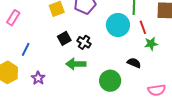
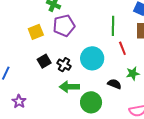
cyan circle: (118, 25) -> (92, 58), moved
green star: (151, 44) -> (133, 73), moved
green arrow: (76, 64) -> (69, 87), moved

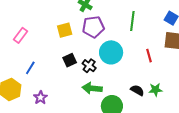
green line: (113, 26) -> (132, 21), moved
cyan circle: (92, 58) -> (111, 52), moved
green star: (133, 73) -> (156, 90), moved

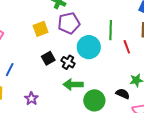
green line: (132, 21) -> (111, 30), moved
black semicircle: (137, 90) -> (123, 94), moved
purple star: (40, 98) -> (31, 99), moved

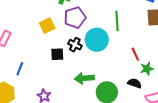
red line: (127, 47) -> (135, 54), moved
black square: (48, 58) -> (57, 54), turned 32
black cross: (68, 62) -> (75, 45), moved

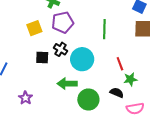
cyan circle: (97, 40) -> (82, 59), moved

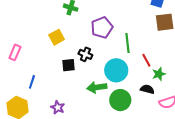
purple pentagon: (63, 22) -> (102, 28), moved
green line: (104, 29) -> (128, 43), moved
cyan circle: (82, 59) -> (116, 70), moved

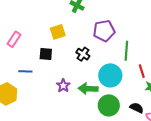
black square: (68, 65) -> (46, 54), moved
blue line: (32, 82) -> (25, 71), turned 64
black semicircle: (147, 89) -> (137, 108), moved
purple star: (58, 107) -> (63, 86), moved

